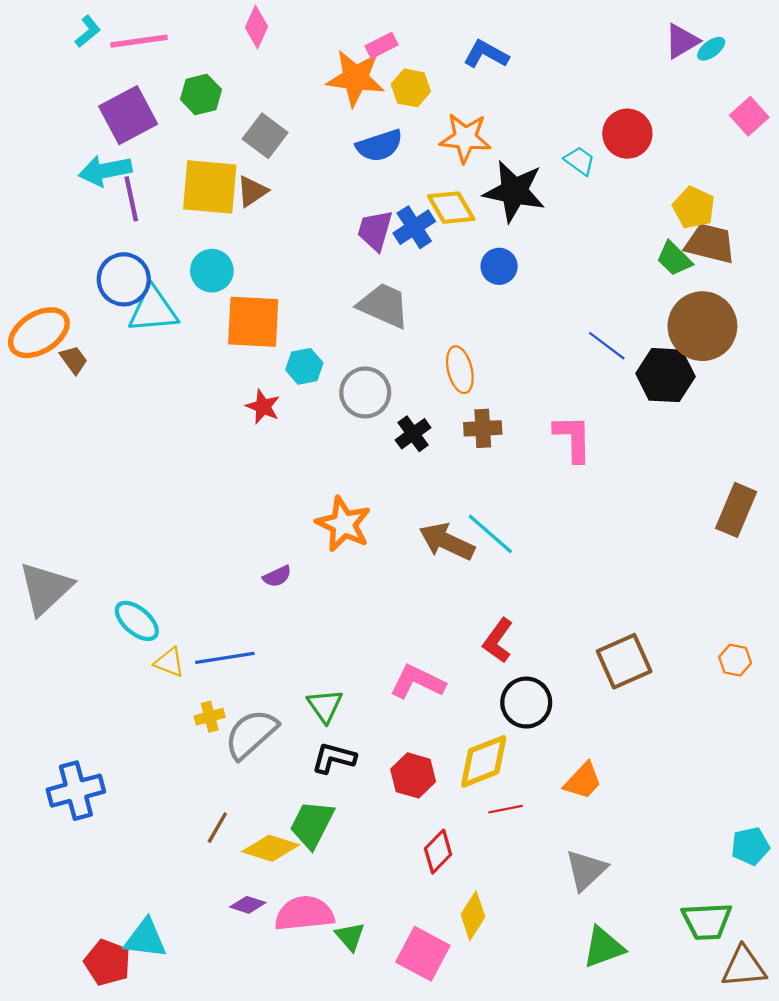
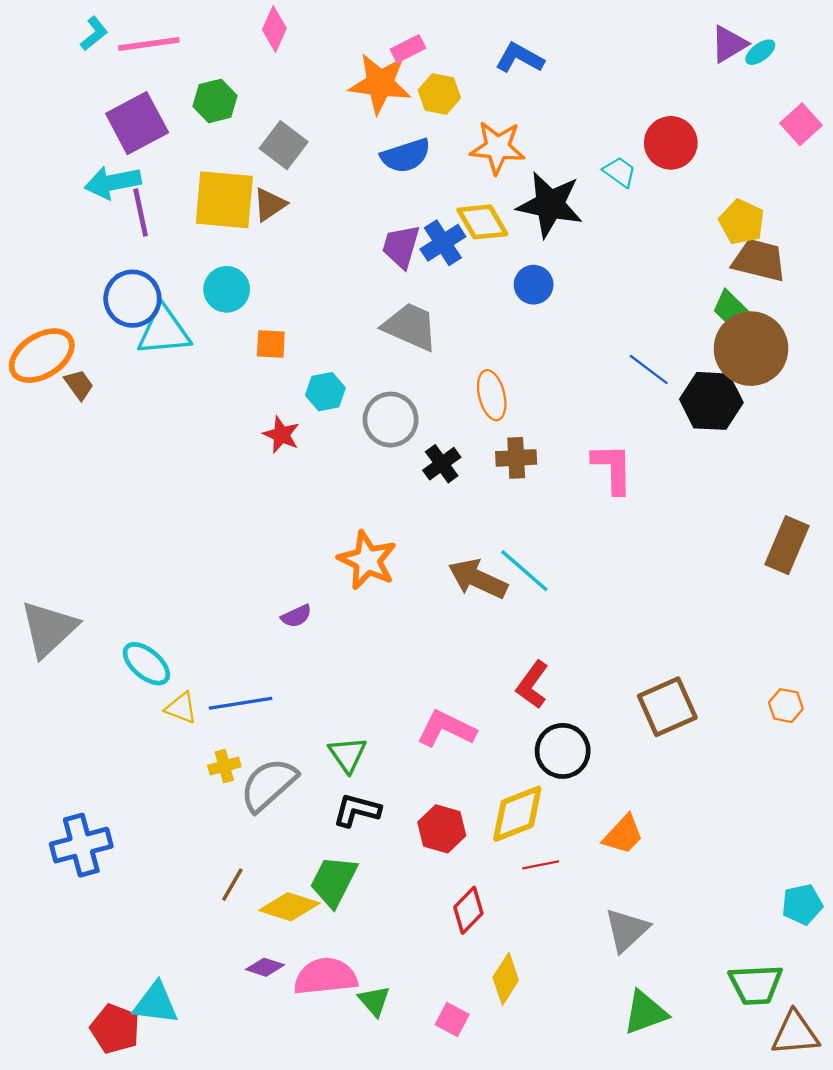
green trapezoid: (674, 259) -> (731, 309), moved
orange square: (253, 322) -> (271, 344), size x0.5
pink square: (423, 954) -> (452, 1020), size x0.6

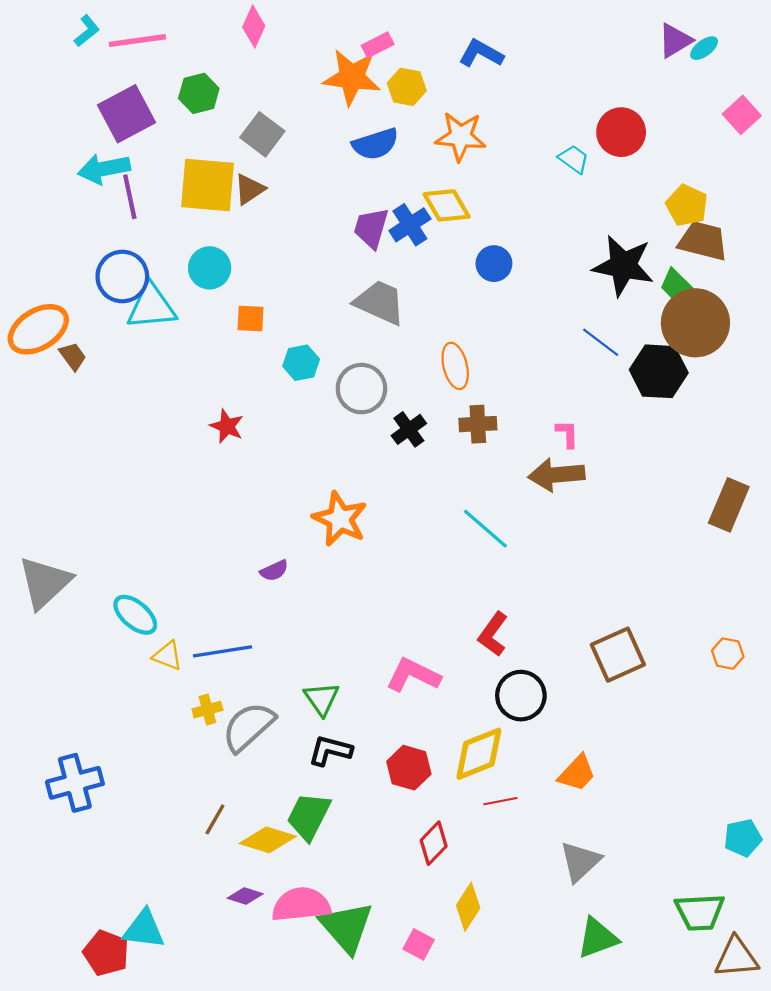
black star: (550, 204) -> (623, 266), moved
red star: (281, 435) -> (227, 426), moved
pink L-shape: (613, 468) -> (567, 434), size x0.6
brown arrow: (478, 579) -> (556, 475), moved, turned -30
green triangle: (374, 1001) -> (346, 927), size x1.8

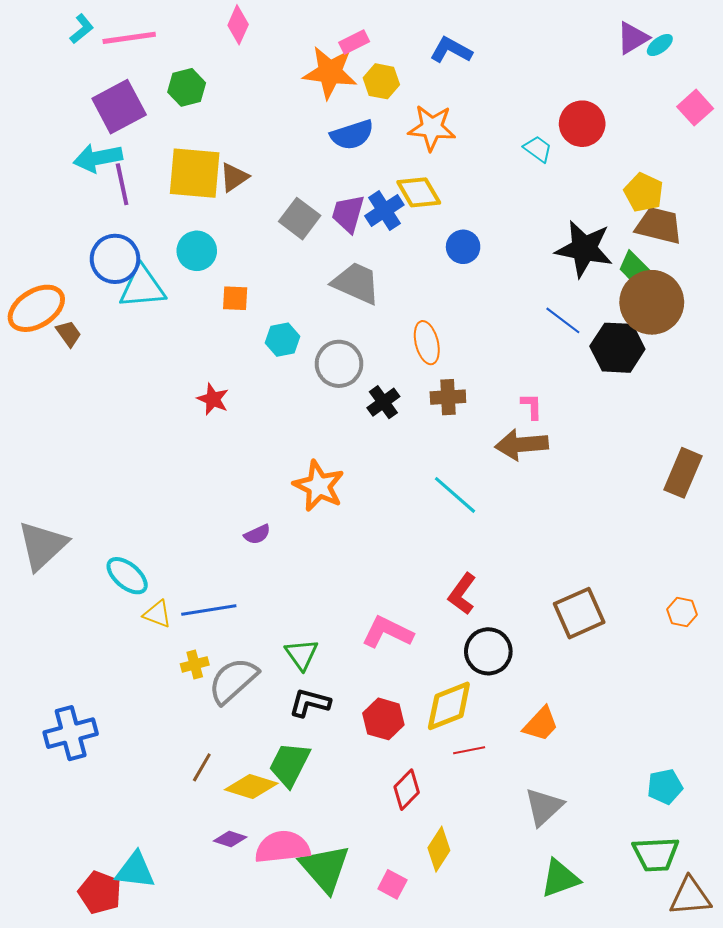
gray square: (262, 134) -> (300, 219), moved
cyan pentagon: (743, 838) -> (665, 787), moved

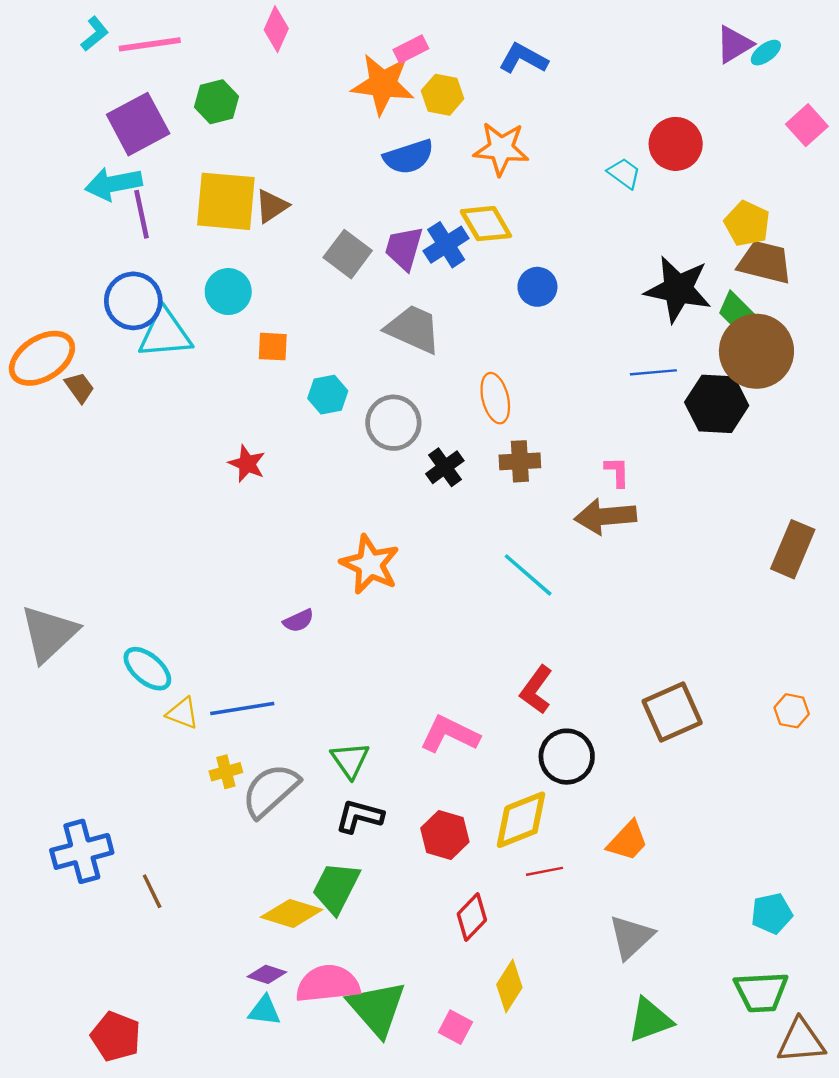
blue line: (563, 320) -> (653, 372), turned -42
brown line: (202, 767) -> (152, 891), moved, turned -56
cyan triangle: (135, 870) -> (265, 1011), moved, size x0.7

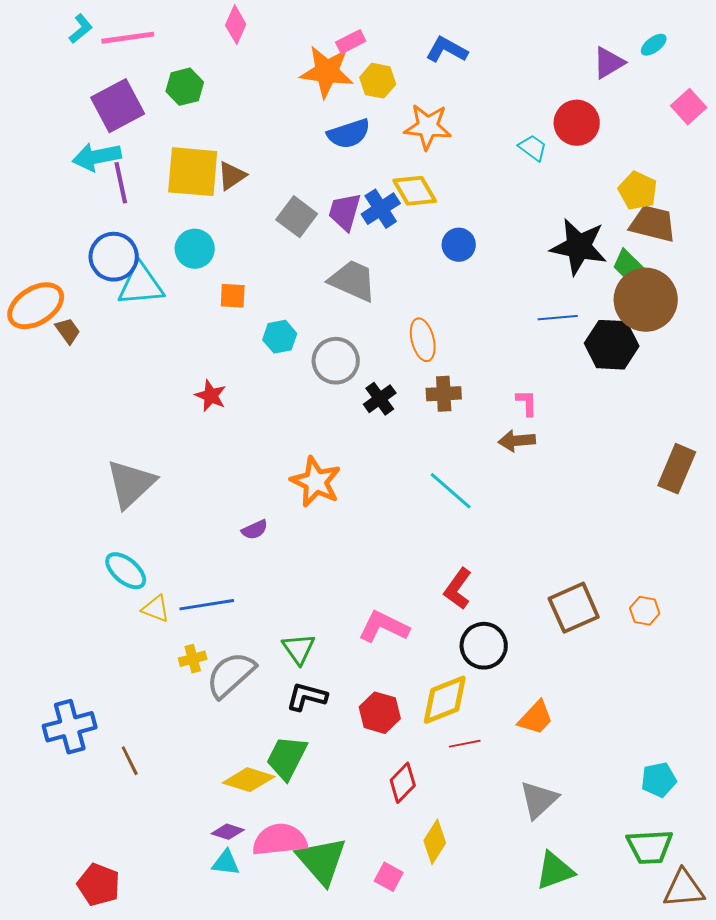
purple triangle: (734, 44) -> (609, 63), moved
brown arrow: (605, 516) -> (517, 441), size x0.7
gray triangle: (49, 634) -> (131, 484), moved
orange hexagon: (792, 711) -> (645, 611), moved

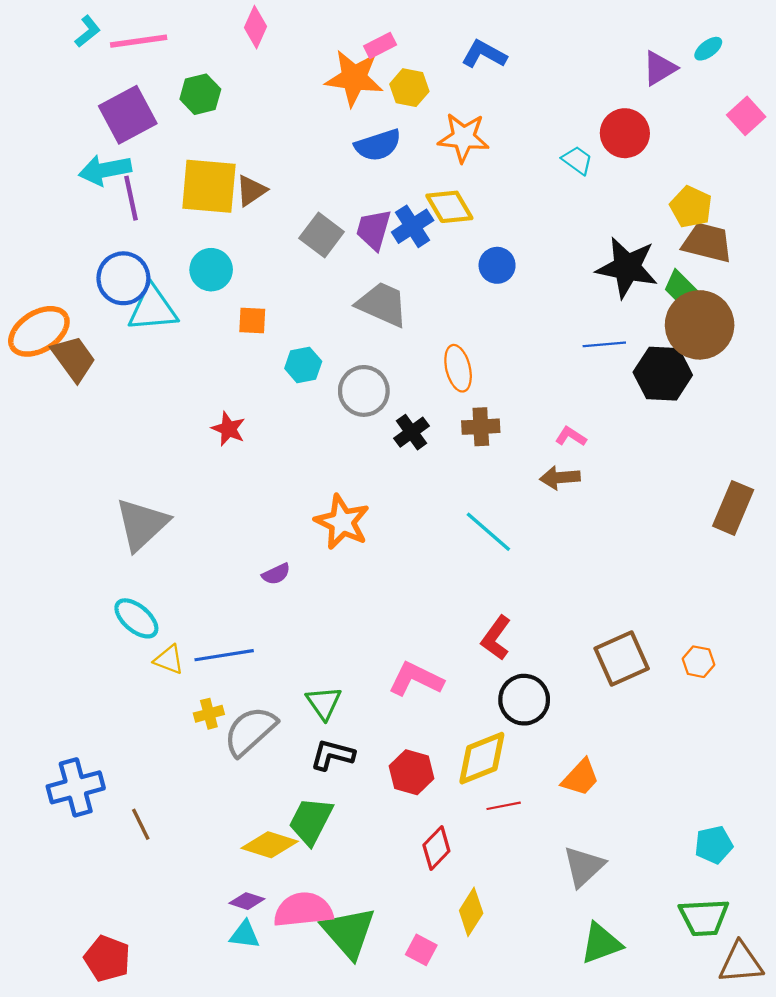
brown trapezoid: (68, 331) -> (74, 358), size x1.6
pink L-shape: (527, 403) -> (571, 436), turned -56

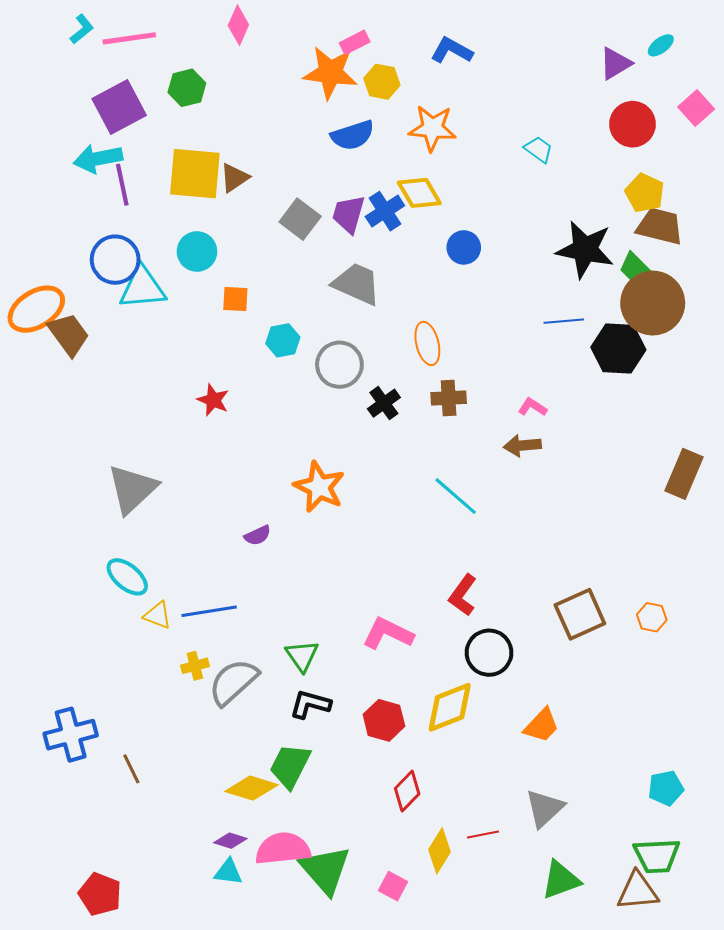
red circle: (625, 133) -> (633, 124), moved
red line: (504, 806) -> (483, 835), moved
brown triangle: (741, 963) -> (638, 891), moved

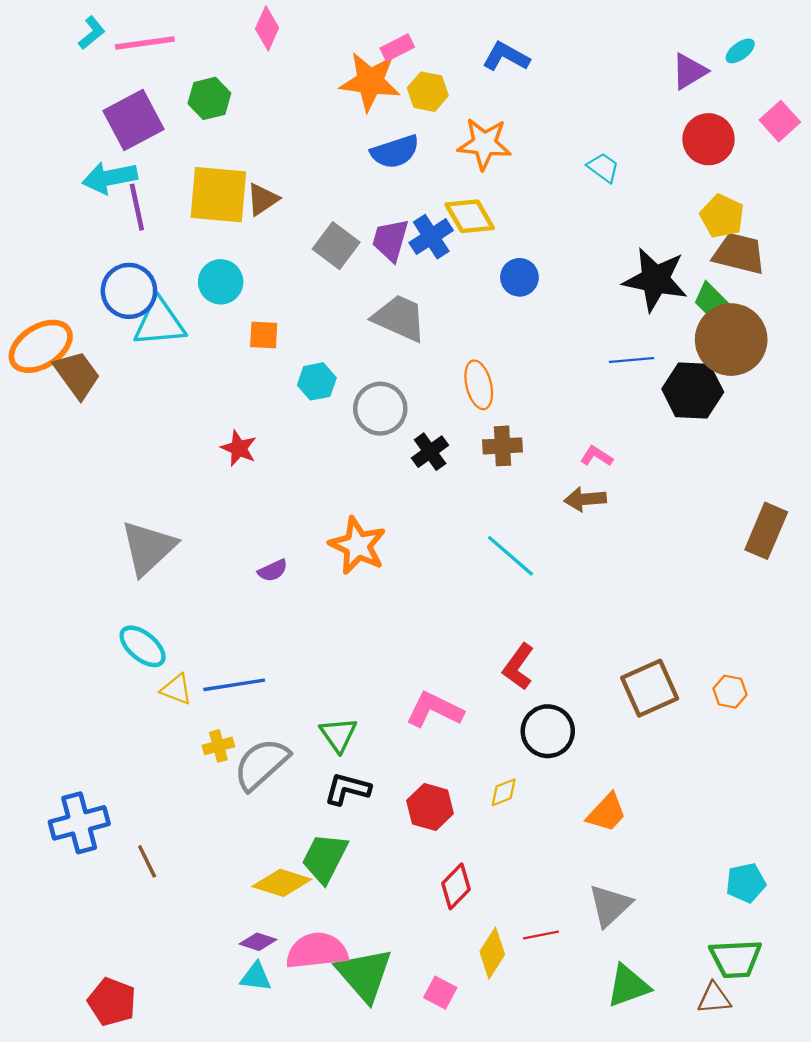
purple semicircle: (258, 535) -> (273, 570), moved
yellow diamond: (450, 707) -> (504, 792), size x0.5
brown triangle: (638, 891) -> (714, 998), size x0.7

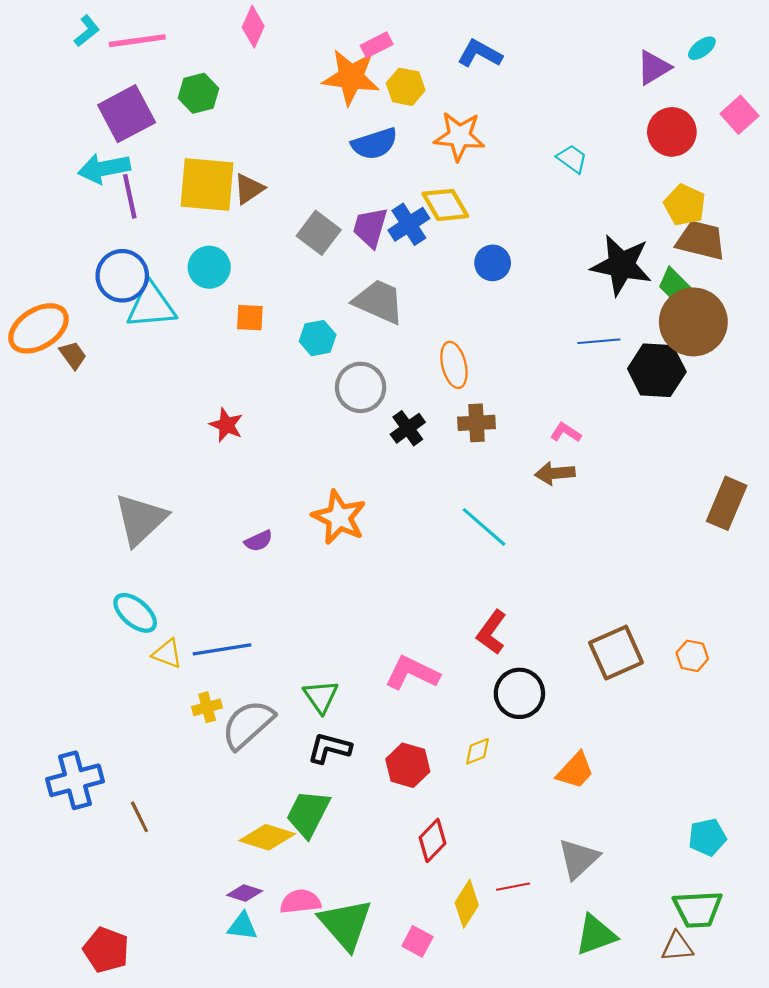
brown trapezoid: (77, 375) -> (73, 355), size x0.6
cyan hexagon: (317, 381) -> (318, 338), moved
pink semicircle: (317, 951) -> (300, 902), size x0.7

